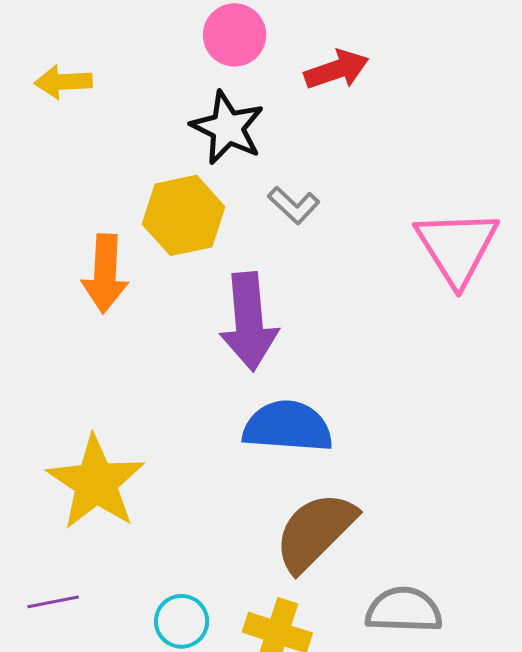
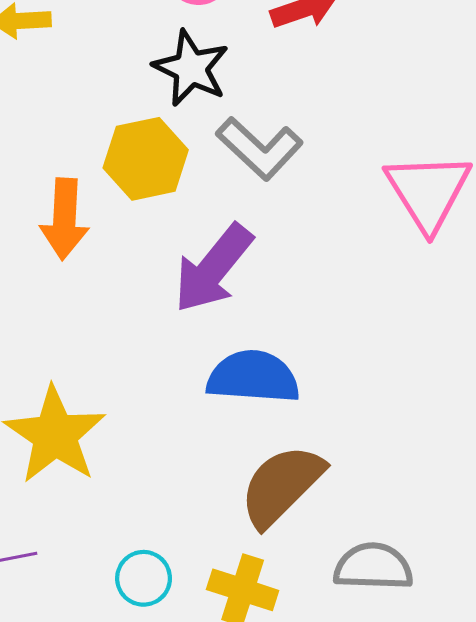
gray L-shape: (294, 205) -> (259, 148), size x1.6
purple arrow: (249, 322) -> (213, 268), turned 44

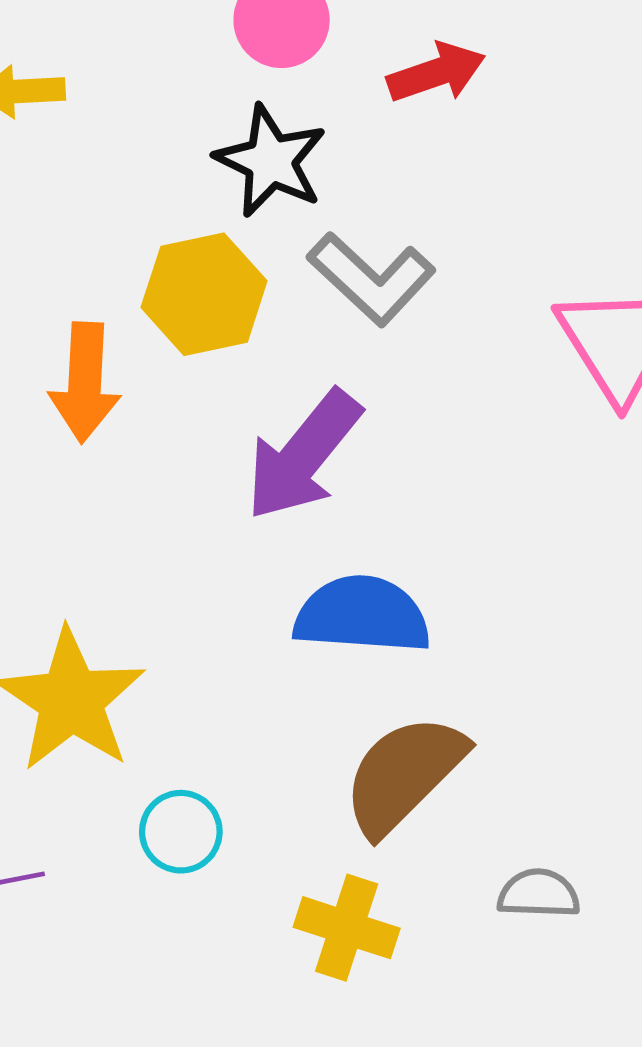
gray semicircle: (373, 567) -> (539, 894), size x0.7
cyan circle: (144, 578) -> (181, 832), moved

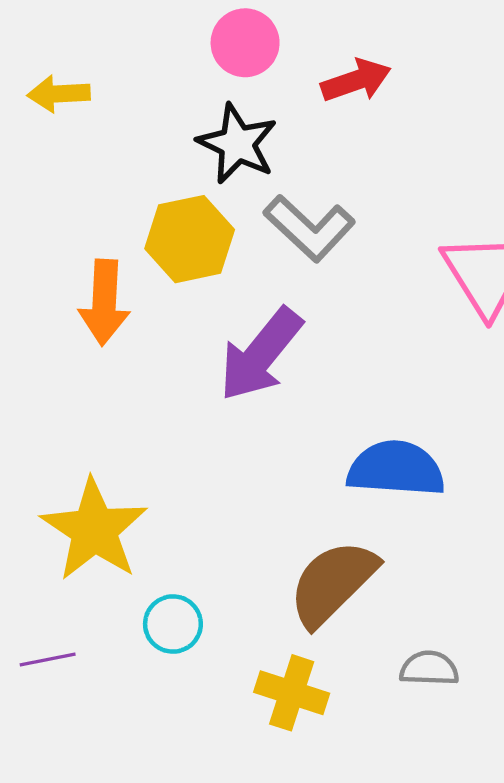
blue semicircle: (362, 615) -> (396, 469), moved

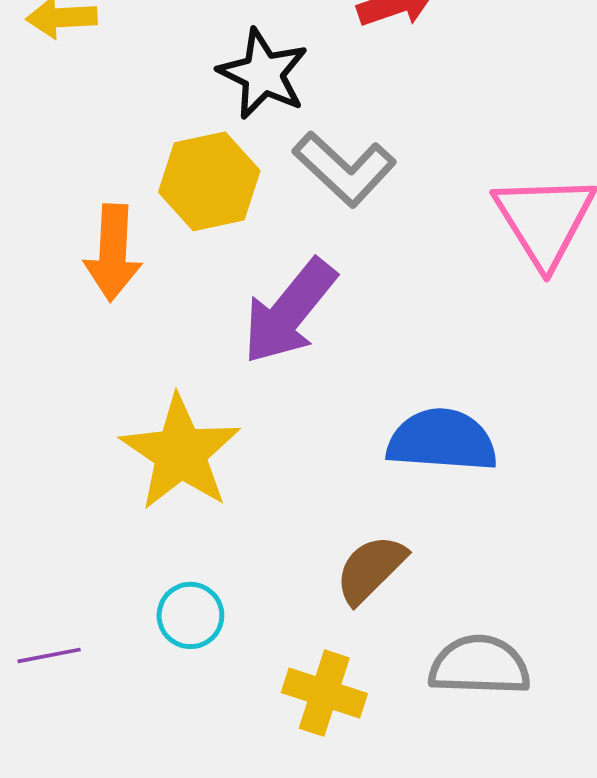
yellow star: (94, 530) -> (180, 453), moved
brown semicircle: (333, 583) -> (371, 569), size x0.7
gray semicircle: (429, 668) -> (479, 665), size x1.5

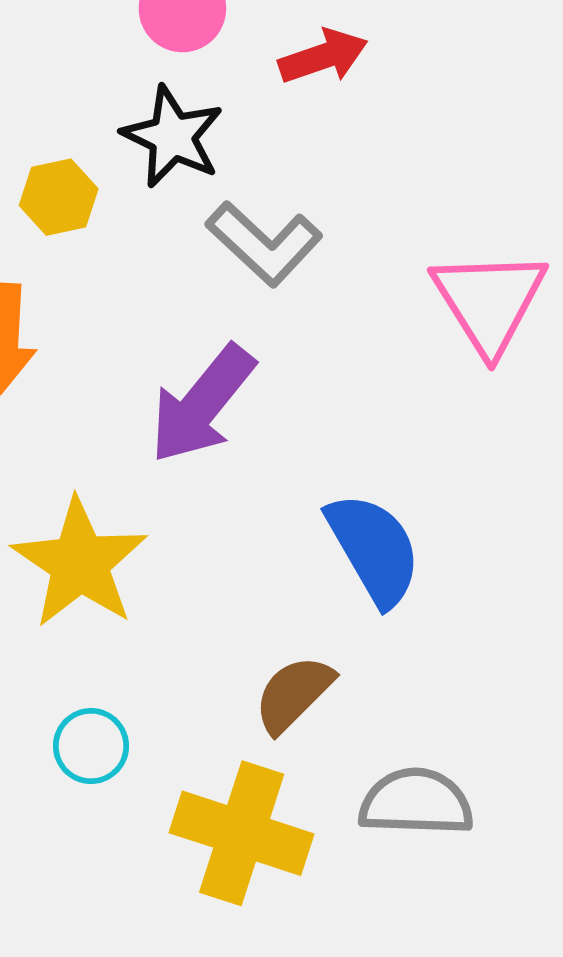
yellow hexagon: (209, 181) -> (59, 197), moved, size x0.7
blue semicircle: (442, 440) -> (374, 549), turned 56
yellow cross: (324, 693) -> (242, 833), size x1.5

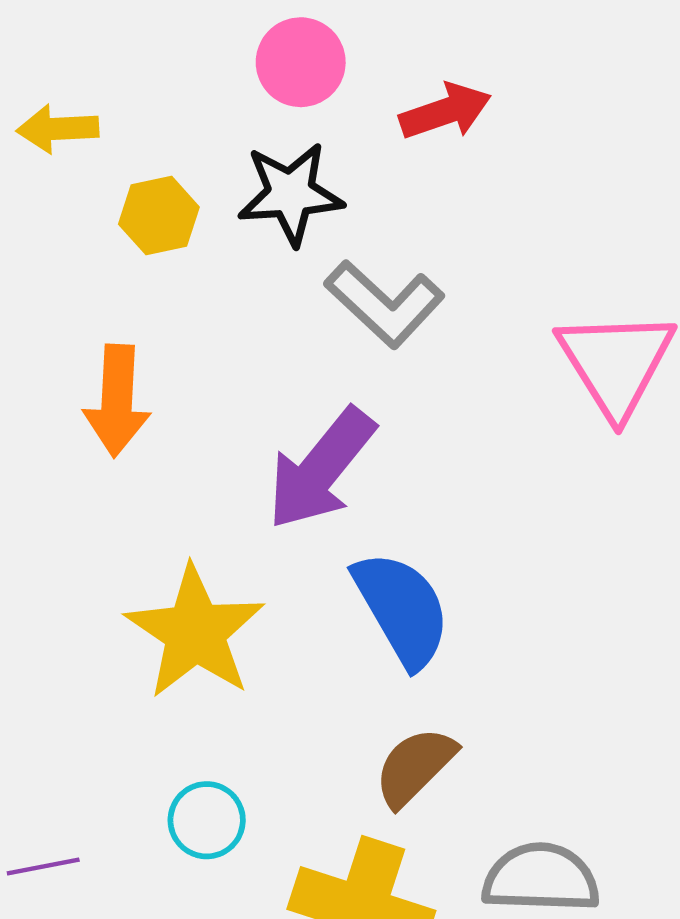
black star: (173, 137) -> (291, 194), turned -30
yellow hexagon: (59, 197) -> (159, 216), moved
blue semicircle: (374, 549) -> (402, 609), moved

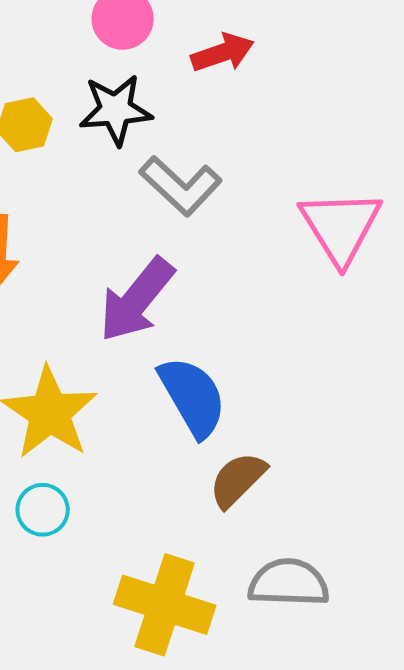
brown semicircle: (415, 767) -> (238, 480), moved
cyan circle: (207, 820) -> (43, 510), moved

